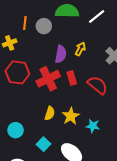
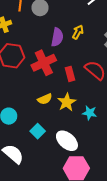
red rectangle: (72, 78) -> (70, 74), moved
yellow semicircle: (50, 113) -> (45, 99), turned 48

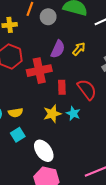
yellow semicircle: (45, 99) -> (16, 113), moved
cyan star: (90, 113) -> (73, 113), moved

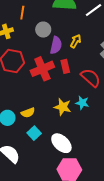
gray circle: (48, 17) -> (43, 30), moved
red rectangle: (62, 87) -> (65, 66), moved
yellow star: (52, 114) -> (63, 107), turned -30

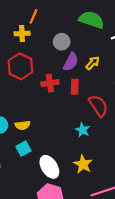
orange line: (22, 13) -> (33, 16), moved
red cross: (42, 69) -> (50, 83), size x0.7
yellow star: (63, 107) -> (83, 164), moved

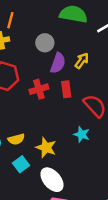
yellow star: (83, 164) -> (46, 148), moved

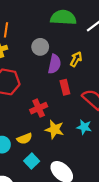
red cross: (39, 89) -> (39, 108), moved
yellow star: (46, 148) -> (54, 129), moved

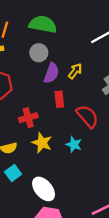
green semicircle: (63, 17) -> (43, 24), moved

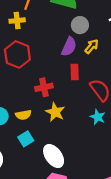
gray circle: (39, 53) -> (80, 25), moved
cyan star: (74, 144) -> (98, 117), moved

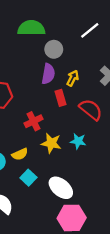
yellow arrow: (92, 46) -> (73, 78), moved
cyan star: (98, 117) -> (78, 141), moved

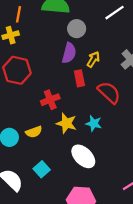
cyan square: (28, 178) -> (42, 169), moved
white ellipse: (61, 188) -> (83, 156), moved

